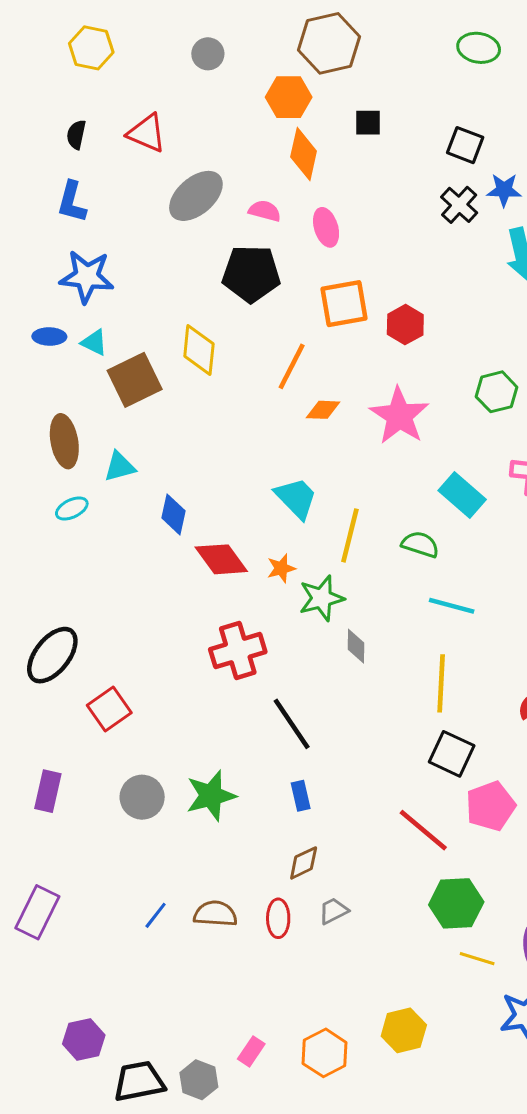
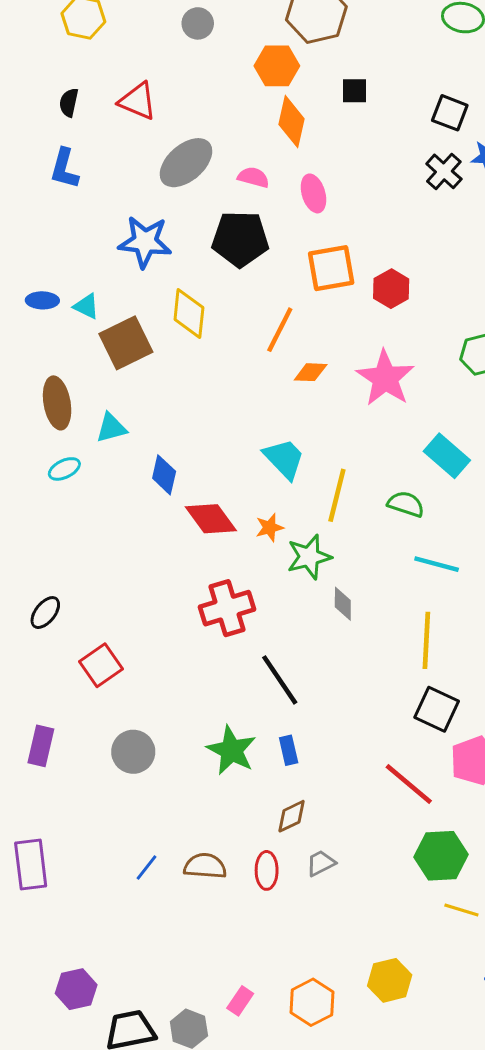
blue star: (87, 277) -> (145, 242), moved
black ellipse: (52, 655) -> (45, 613), size x0.6
green star: (211, 796) -> (231, 750), moved, turned -30
purple rectangle: (37, 912) -> (31, 865), turned -33

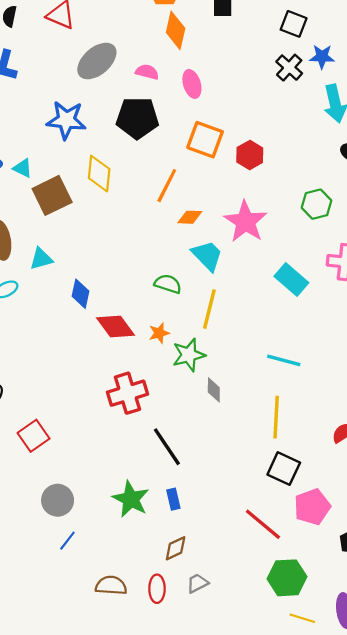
orange square: (331, 268) -> (205, 140), turned 30
cyan trapezoid: (284, 459) -> (207, 255), moved
green semicircle: (406, 504) -> (168, 284), moved
blue line: (146, 868) -> (67, 541), moved

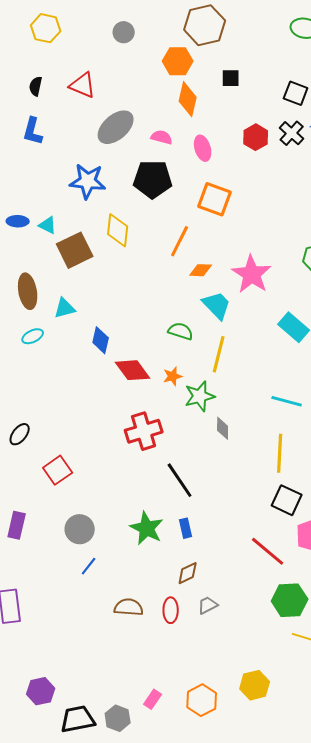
red hexagon: (250, 155) -> (256, 137), moved

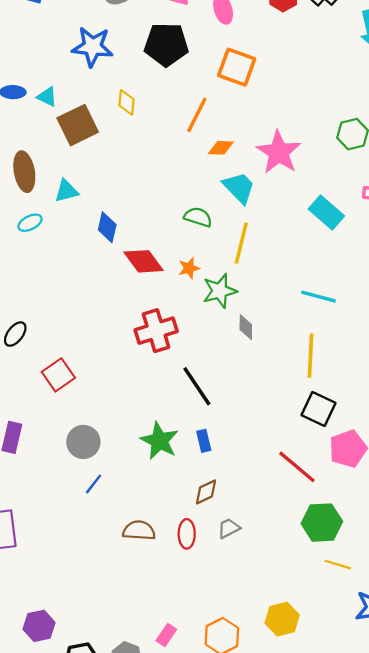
yellow diamond: (118, 230) -> (127, 102), size x0.7

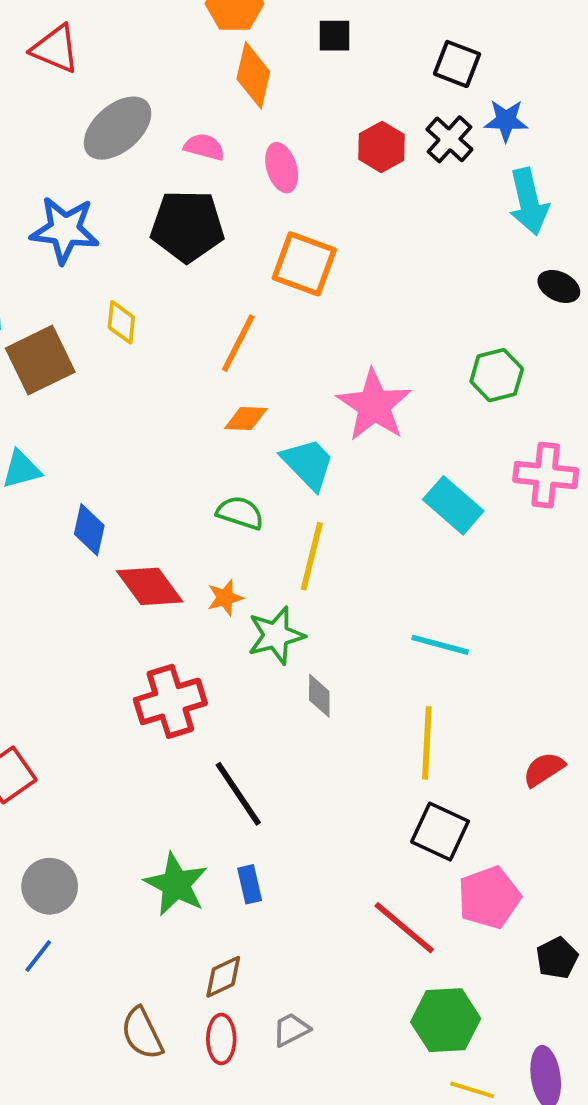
orange diamond: (221, 148) -> (246, 418), moved
blue line: (94, 484) -> (38, 956), moved
brown diamond: (206, 492) -> (223, 977), moved
brown semicircle: (139, 531) -> (142, 1033), turned -120

